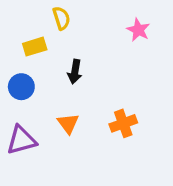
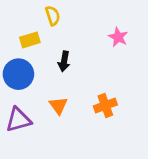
pink star: (138, 30) -> (118, 37), moved
blue circle: (21, 87) -> (18, 74), size x1.4

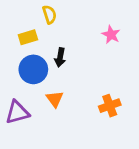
blue circle: (18, 74) -> (33, 69), moved
orange cross: (105, 105) -> (110, 106), moved

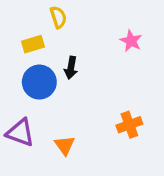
orange triangle: (55, 99) -> (65, 145), moved
purple triangle: (17, 112) -> (20, 133), turned 35

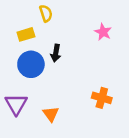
orange cross: (129, 125) -> (102, 98), turned 36
purple triangle: (20, 133) -> (16, 104), turned 40

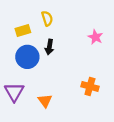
yellow semicircle: (46, 13) -> (47, 18), moved
pink star: (103, 32) -> (95, 37), moved

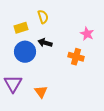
black arrow: (49, 47) -> (45, 43), turned 96
orange cross: (90, 86) -> (76, 57), moved

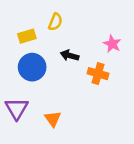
yellow semicircle: (43, 17) -> (55, 22), turned 40
black arrow: (45, 43) -> (70, 55), moved

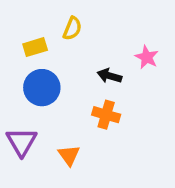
black arrow: (70, 55) -> (109, 76), moved
orange cross: (98, 74) -> (106, 115), moved

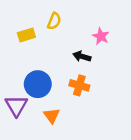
pink star: (147, 57) -> (101, 36), moved
blue circle: (42, 88) -> (38, 84), moved

